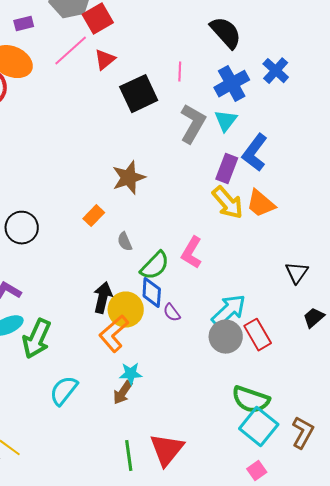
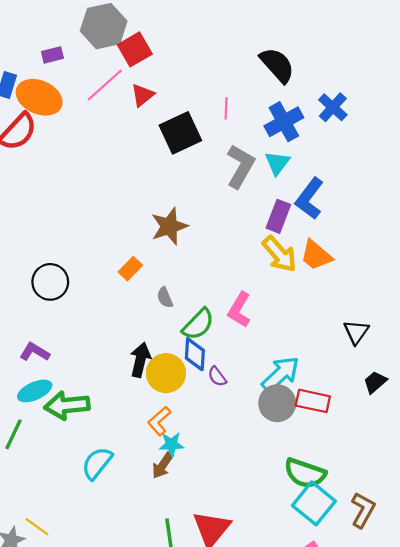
orange L-shape: (114, 334) -> (159, 421), moved, size x0.7
red rectangle: (258, 335) -> (313, 401), turned -48
green arrow: (37, 339) -> (67, 405), turned 60

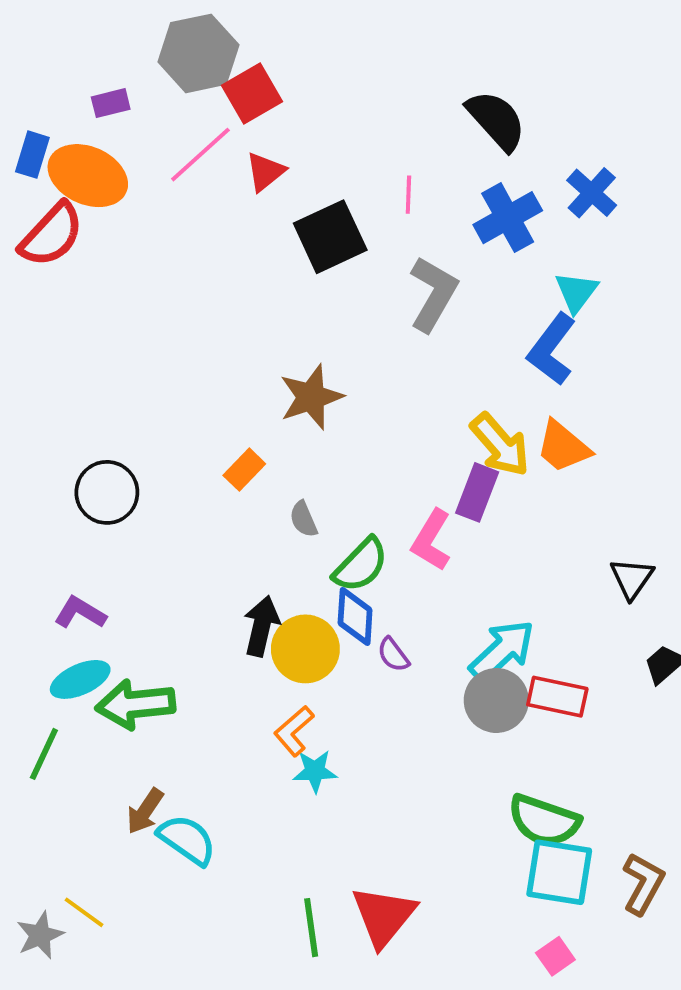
cyan triangle: (277, 163) -> (576, 292), moved
purple rectangle: (278, 216) -> (477, 492), moved
cyan semicircle: (97, 463) -> (187, 840), moved, turned 87
brown arrow: (163, 465) -> (145, 811), moved
cyan square: (314, 503) -> (559, 872), turned -30

